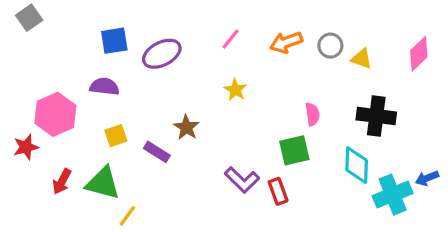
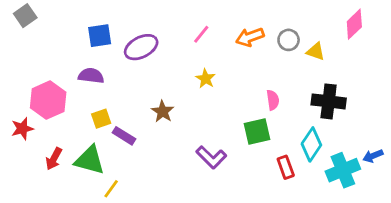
pink diamond: (419, 54) -> (354, 24), moved
purple rectangle: (157, 152) -> (124, 136), moved
cyan diamond: (357, 165) -> (311, 144), turned 32
red rectangle: (278, 191) -> (286, 167), moved

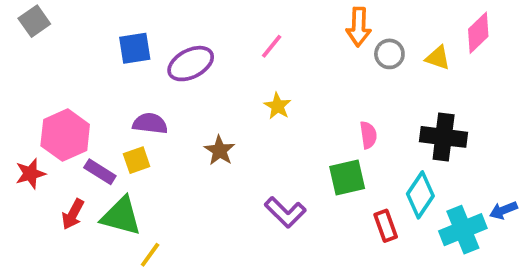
orange arrow: (250, 37) -> (359, 27), moved, turned -68
yellow triangle: (316, 51) -> (438, 58), moved
purple semicircle: (91, 76) -> (150, 123), moved
purple rectangle: (124, 136) -> (100, 172), moved

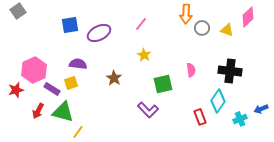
green square: (347, 178) -> (163, 84), moved
cyan cross: (463, 230) -> (240, 119), size x0.6

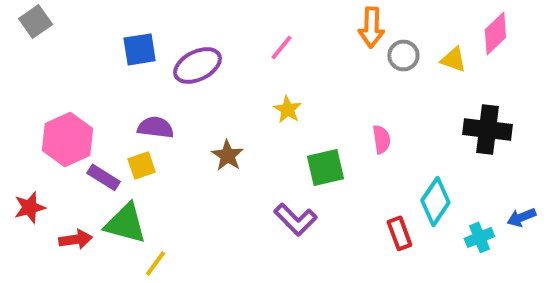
black cross: (230, 71) -> (487, 129), moved
red star: (16, 90) -> (30, 207), moved
red arrow: (38, 111) -> (76, 239), moved, turned -126

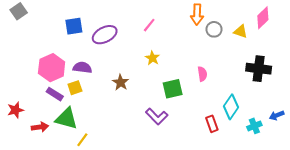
pink hexagon: (68, 139) -> (52, 68), moved

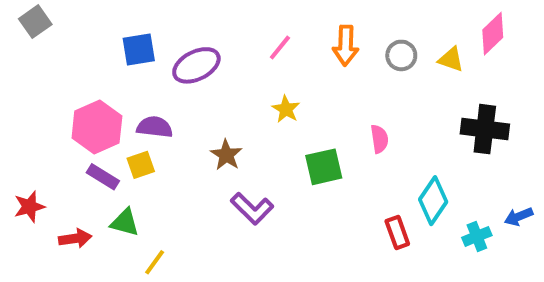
orange arrow: (197, 14) -> (346, 45), moved
purple L-shape: (157, 116) -> (252, 209), moved
green triangle: (66, 119) -> (125, 223), size x0.7

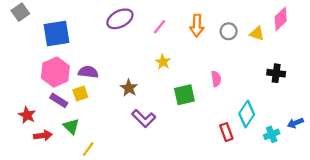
blue square: (139, 49) -> (57, 34), moved, size x1.4
purple ellipse: (196, 65) -> (120, 19), moved
black cross: (485, 129) -> (276, 73), size x0.7
red star: (29, 207) -> (27, 115), moved, turned -30
green triangle: (125, 223) -> (71, 126), turned 30

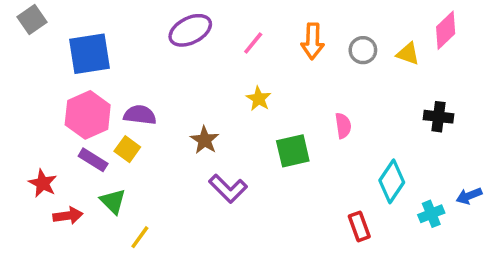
yellow square: (80, 94) -> (127, 149), turned -35
red rectangle: (226, 132) -> (359, 226), moved

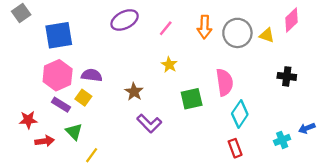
gray circle: (363, 50) -> (237, 33), size x1.6
pink semicircle: (343, 126) -> (224, 82), size x1.6
cyan diamond: (392, 181) -> (240, 114), moved
red star: (43, 183) -> (28, 120), turned -30

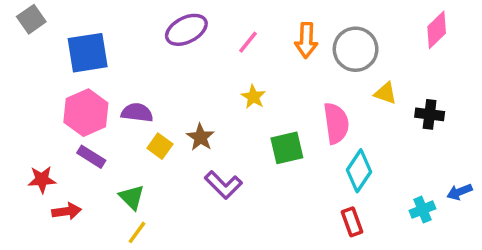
yellow triangle: (267, 35) -> (385, 93), moved
yellow square: (83, 98) -> (160, 146), moved
green triangle: (74, 132) -> (132, 197), moved

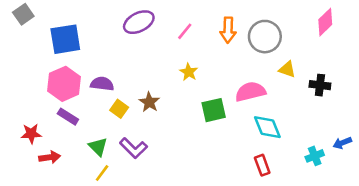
pink semicircle: (336, 123) -> (250, 92), turned -96
cyan diamond: (359, 171) -> (267, 127), turned -56
purple L-shape: (223, 185) -> (134, 148), moved

